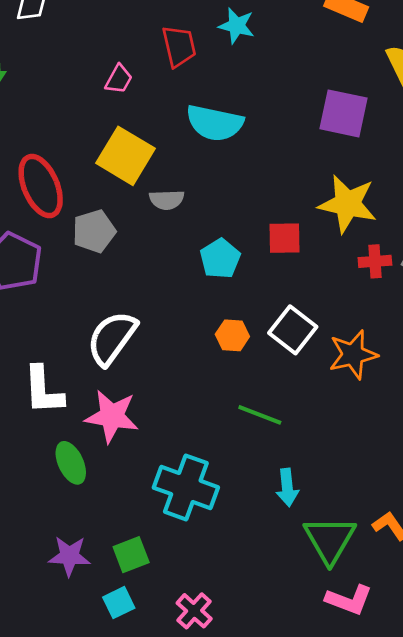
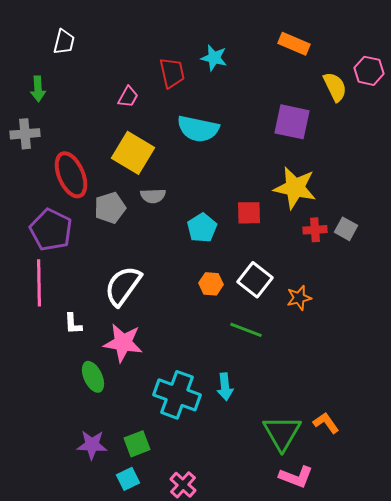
gray semicircle: (167, 200) -> (153, 196), moved
orange star: (353, 355) -> (299, 298), size x0.7
white L-shape: (43, 390) -> (73, 324), size x0.6
green line: (260, 415) -> (246, 330), moved
cyan arrow: (287, 487) -> (225, 387), moved

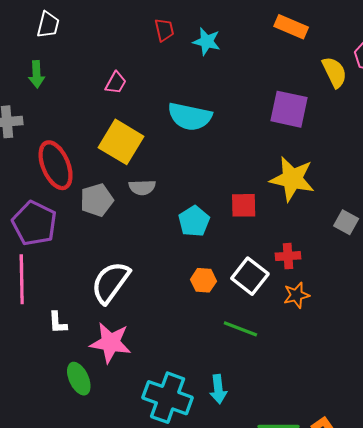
red trapezoid: (172, 73) -> (164, 30), moved, size x0.7
green arrow: (38, 89) -> (37, 74), moved
red cross: (315, 230) -> (288, 256), moved

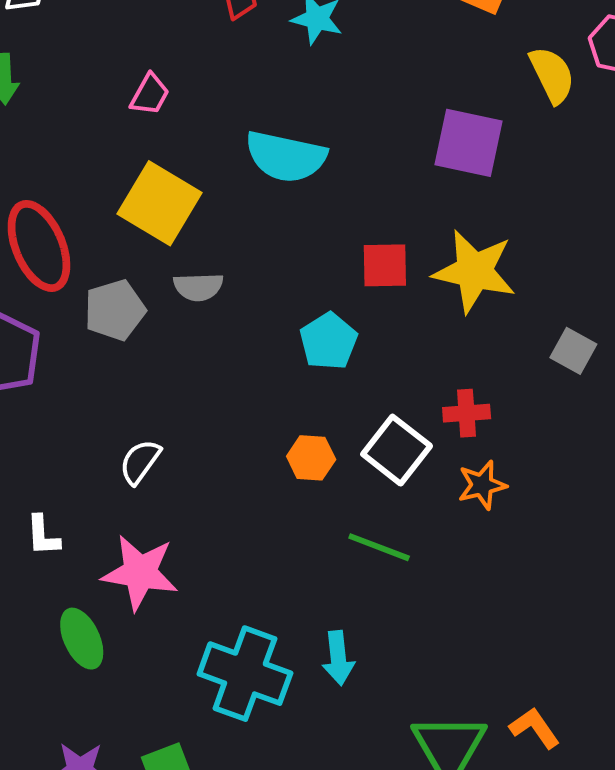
red square: (244, 205) -> (385, 265), moved
cyan pentagon: (194, 221) -> (329, 341), moved
white semicircle: (110, 282) -> (140, 462), size x0.6

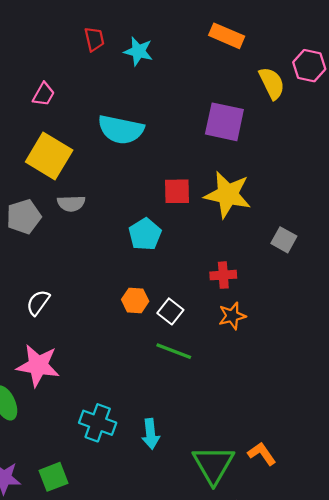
white square: (397, 450) -> (170, 311), moved, size x0.7
cyan arrow: (338, 658) -> (151, 434), moved
cyan cross: (245, 674) -> (98, 423), size x0.7

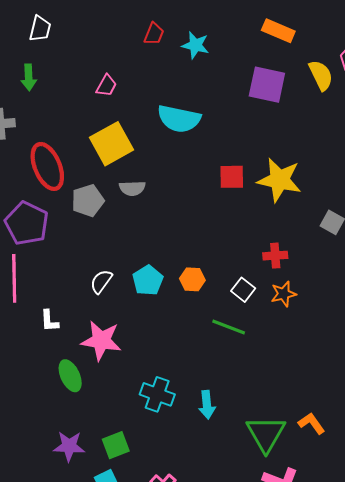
red trapezoid: (94, 39) -> (154, 34), turned 35
purple square: (224, 122) -> (267, 85), moved
yellow square: (49, 156) -> (112, 144), turned 30
cyan pentagon: (145, 234) -> (148, 280), moved
white square: (170, 311) -> (243, 290), moved

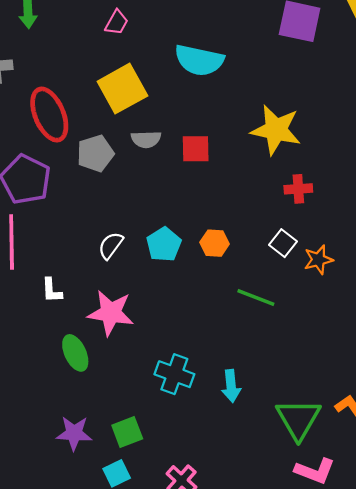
red square: (232, 177) -> (196, 149), moved
yellow star: (279, 180) -> (276, 130), moved
red cross: (275, 256) -> (298, 189), moved
white square: (243, 290) -> (283, 243), moved

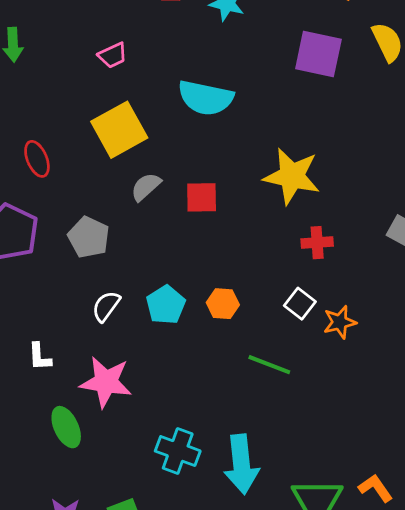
pink trapezoid: (117, 22) -> (113, 55), turned 36
red ellipse: (49, 115) -> (37, 159), size x0.6
gray semicircle: (146, 139) -> (146, 187), turned 140
gray pentagon: (95, 153) -> (89, 237), moved, turned -30
cyan arrow: (231, 386) -> (241, 464), size x1.6

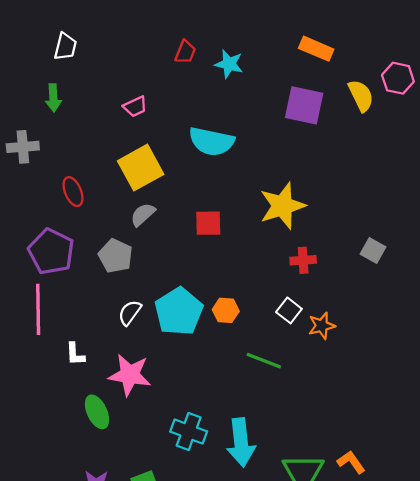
yellow star: (292, 176) -> (282, 206), turned -30
gray semicircle: (146, 187) -> (143, 214), moved
cyan pentagon: (166, 305) -> (179, 312), size x1.5

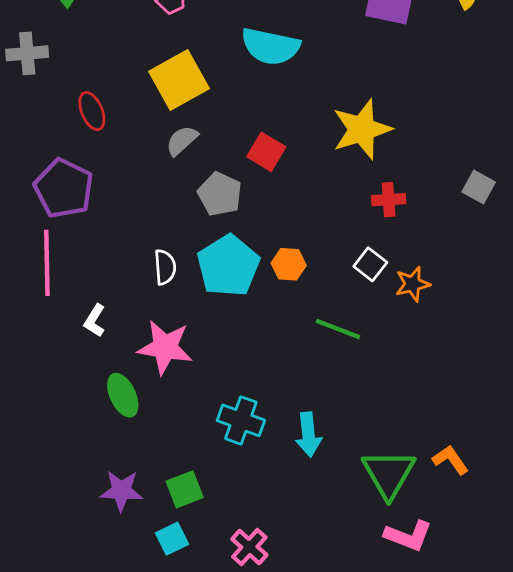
red square: (208, 223) -> (266, 152), turned 32
gray pentagon: (116, 256) -> (220, 194), moved
white semicircle: (130, 313) -> (165, 267), turned 140
white L-shape: (75, 354) -> (95, 321), turned 35
cyan arrow: (241, 442) -> (308, 434), size x0.7

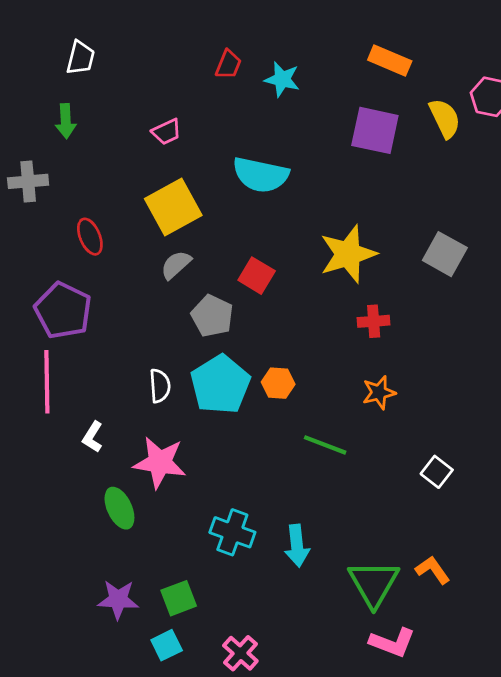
gray square: (479, 187) -> (445, 254), moved, size x1.4
white square: (370, 264) -> (437, 472), moved
orange star: (412, 284) -> (379, 393), moved

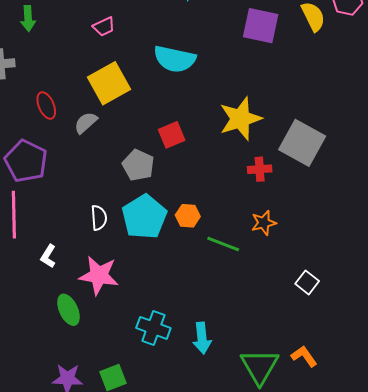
gray square: (445, 254) -> (302, 143), moved, size x1.4
gray semicircle: (176, 265) -> (86, 123), moved
red square: (257, 276) -> (172, 135), turned 36
green line: (325, 445) -> (223, 244), moved

